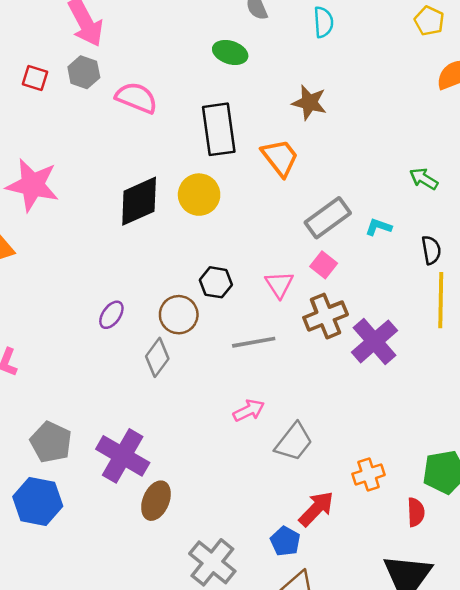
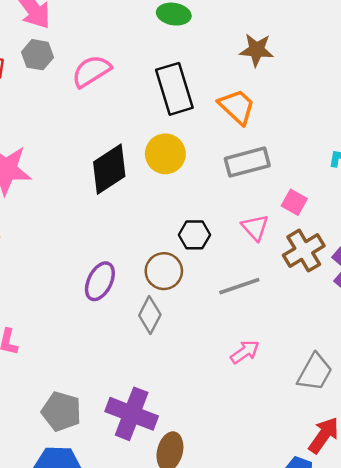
pink semicircle: (136, 98) -> (91, 71), turned -45
gray rectangle: (328, 218) -> (247, 162), moved, turned 30
purple ellipse: (111, 315) -> (100, 281), size x1.4
gray trapezoid: (294, 442) -> (315, 372), moved

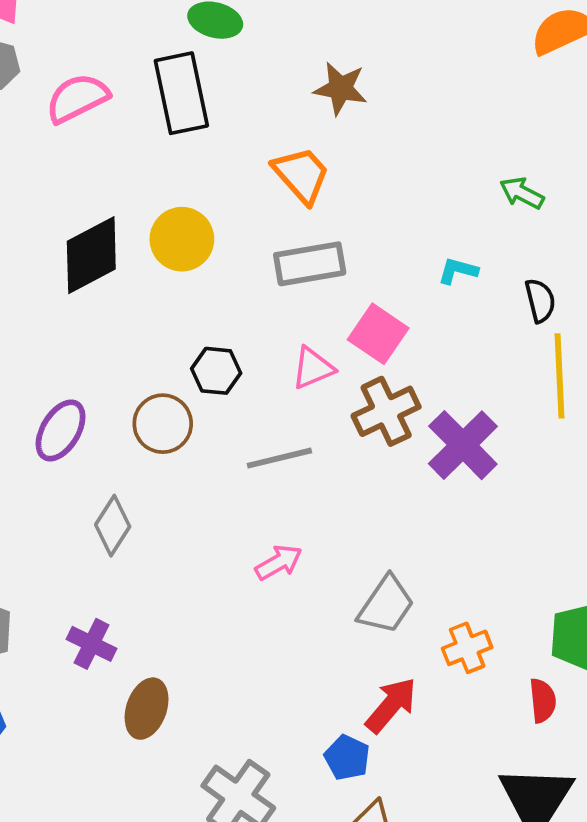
black rectangle: (174, 89) -> (181, 93), moved
pink square: (294, 202) -> (378, 334), size x1.4
pink triangle: (255, 227) -> (313, 368), turned 44
gray diamond: (150, 315) -> (113, 526), moved
purple cross: (132, 414) -> (92, 644), size x0.6

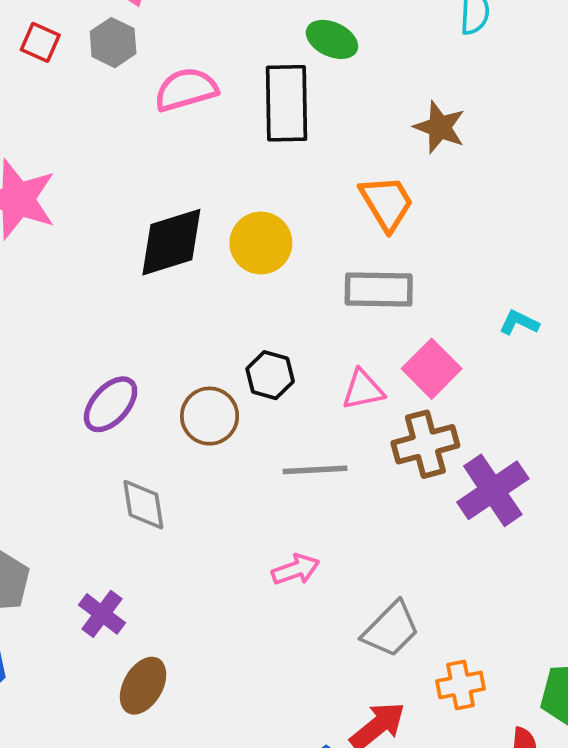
gray diamond: (113, 526) -> (143, 505), turned -52

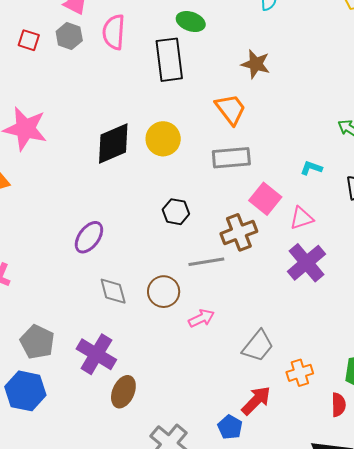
pink semicircle: (186, 89) -> (114, 32), moved, turned -64
pink triangle: (363, 390) -> (301, 218), moved
brown circle: (210, 416) -> (164, 292), moved
brown cross: (425, 444) -> (239, 232), moved
purple cross: (102, 614) -> (96, 354), size x1.5

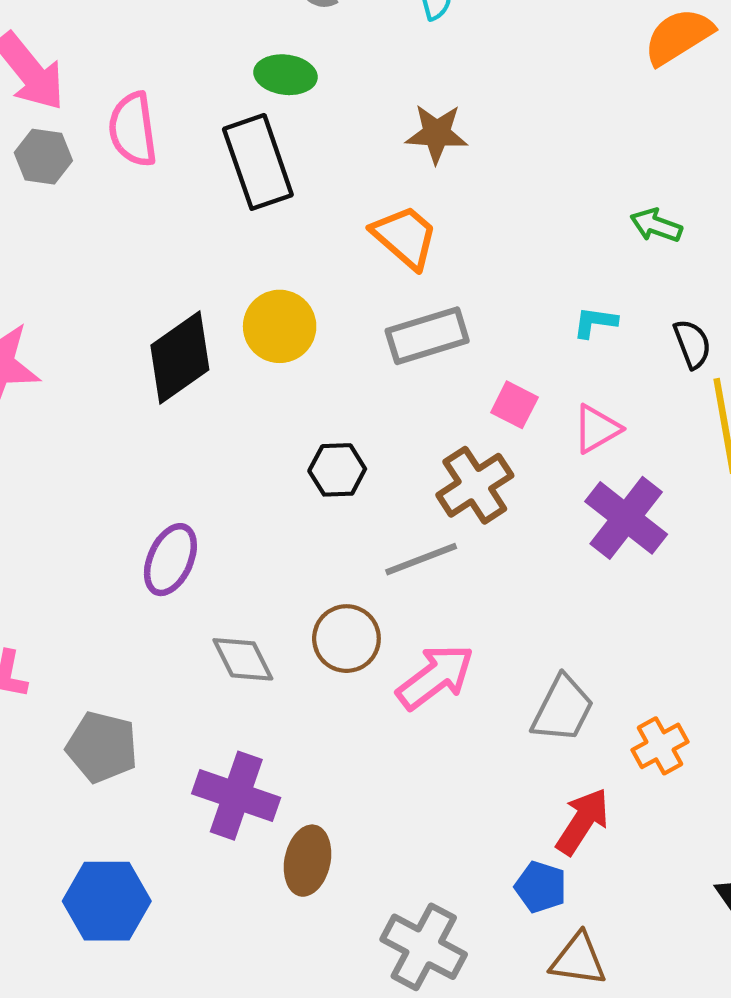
pink square: (265, 199) -> (514, 405), size x0.7
pink arrow: (201, 318) -> (435, 677), size x1.5
gray pentagon: (37, 342) -> (102, 747), moved

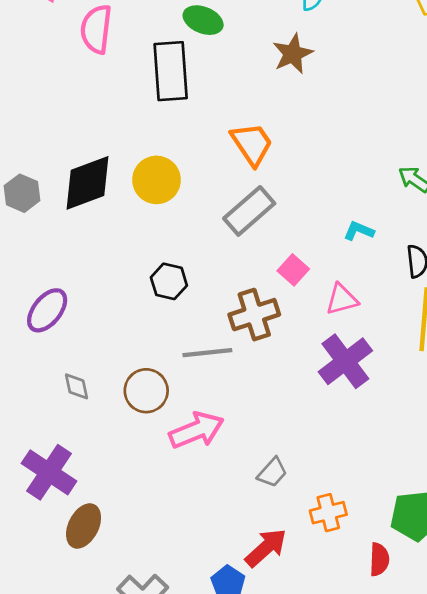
brown star: (437, 134) -> (293, 54), moved, turned 30
gray hexagon: (43, 157) -> (22, 193), moved
gray rectangle: (427, 336) -> (249, 211), turned -39
gray diamond: (243, 659) -> (76, 386), size x0.7
gray trapezoid: (563, 709) -> (272, 472), size x0.7

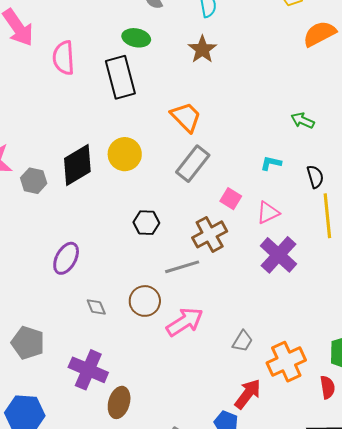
orange cross: (328, 513) -> (286, 362), size x1.5

